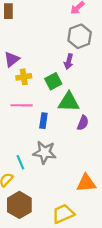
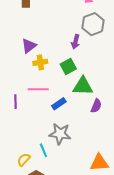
purple arrow: (69, 62) -> (75, 42), moved
blue rectangle: (43, 121) -> (59, 104), turned 48
cyan line: (20, 162) -> (43, 150), moved

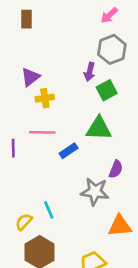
green square: (68, 67) -> (107, 90), moved
purple semicircle: (96, 106) -> (116, 169), moved
gray star: (60, 134) -> (95, 192), moved

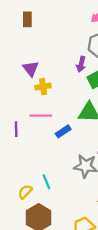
purple triangle: (30, 77) -> (31, 69), turned -30

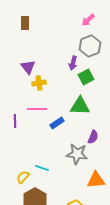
cyan line: (46, 182) -> (42, 168), turned -48

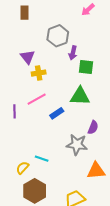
gray hexagon: (90, 46) -> (58, 36), moved
green square: (86, 77) -> (86, 67), turned 35
pink line: (37, 109) -> (37, 99), turned -30

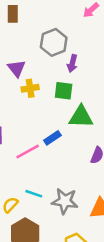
green square: (86, 67) -> (64, 91), moved
pink line: (37, 99) -> (28, 152), moved
gray star: (77, 145) -> (65, 201), moved

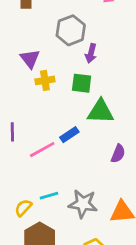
cyan line: (34, 194) -> (49, 196), turned -35

